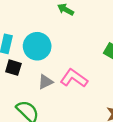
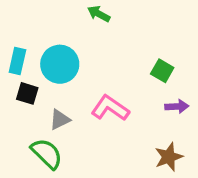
gray triangle: (45, 82) -> (60, 119), moved

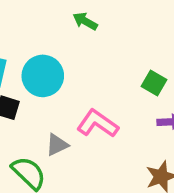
gray triangle: (60, 119) -> (57, 145), moved

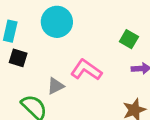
cyan circle: (43, 76) -> (57, 22), moved

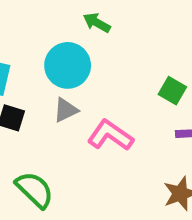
gray triangle: (56, 86) -> (66, 110), moved

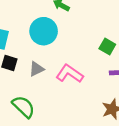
gray triangle: (66, 110) -> (37, 69), moved

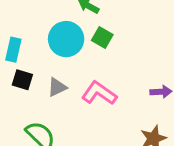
green square: (107, 47) -> (102, 38), moved

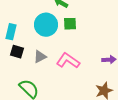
green square: (102, 38) -> (70, 24), turned -32

